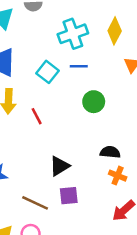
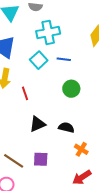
cyan cross: (73, 34) -> (48, 32), moved
black semicircle: (110, 152) -> (66, 127), moved
black triangle: (59, 166) -> (37, 124), moved

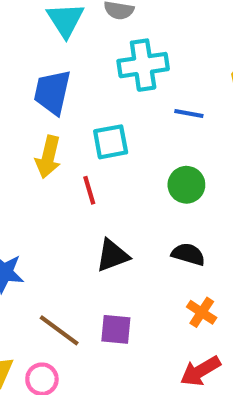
blue line: (64, 59) -> (189, 114), moved
cyan square: (39, 60) -> (111, 142), moved, turned 30
black semicircle: (66, 127) -> (188, 254), moved

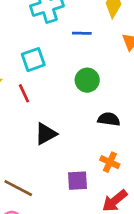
black semicircle: (188, 254) -> (109, 119), moved
purple square: (116, 329) -> (78, 181), moved

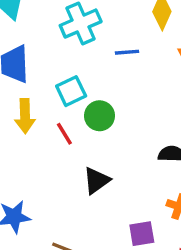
green circle: (87, 80) -> (100, 116), moved

